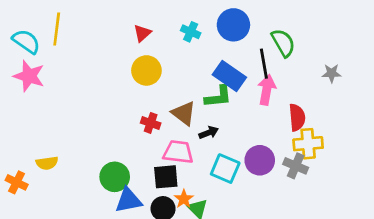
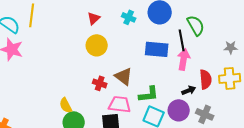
blue rectangle: (229, 76) -> (157, 49), turned -30
green L-shape: (218, 97) -> (149, 94), moved
black arrow: (209, 133) -> (189, 90), moved
yellow cross: (308, 144) -> (230, 78), moved
yellow semicircle: (47, 163) -> (66, 105), moved, turned 70

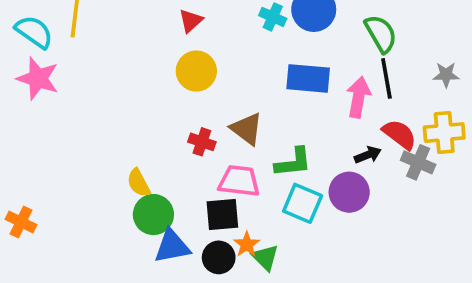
cyan cross: (129, 17) -> (273, 17), moved
black line: (182, 40) -> (386, 78), moved
red semicircle: (206, 79) -> (399, 134), turned -48
gray cross: (205, 114) -> (418, 162), moved

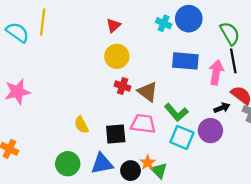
pink star: (38, 78) -> (17, 92), moved, turned -30
red cross: (202, 142) -> (123, 86), moved
green L-shape: (293, 162) -> (176, 112), turned 55
green circle: (153, 215) -> (68, 164), moved
black square: (222, 215) -> (116, 134), moved

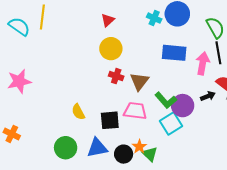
brown triangle: (148, 92) -> (139, 81), turned 30
purple circle: (210, 131) -> (183, 106), moved
cyan square: (182, 137) -> (171, 123), turned 35

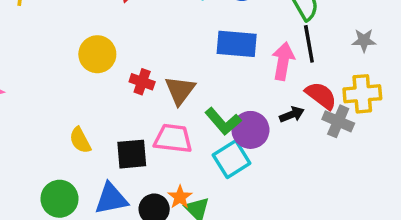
yellow circle: (111, 49) -> (97, 54), moved

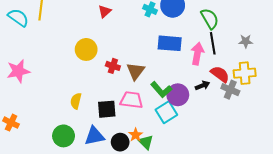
yellow semicircle: (80, 140) -> (76, 101), turned 42

